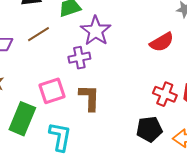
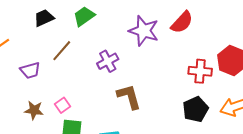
purple star: (96, 31) -> (144, 31), moved
pink square: (52, 91) -> (63, 105), moved, size x0.6

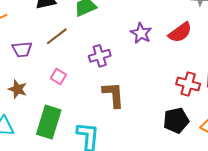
purple star: (144, 31) -> (141, 33), size x0.7
pink square: (63, 105) -> (58, 77), moved, turned -35

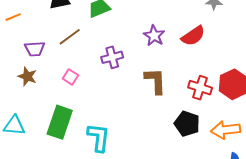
brown star: (18, 89) -> (27, 76), moved
brown L-shape: (113, 95) -> (155, 81), moved
black pentagon: (176, 120) -> (187, 124), turned 30

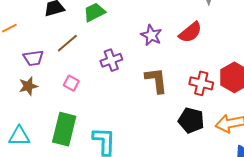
brown star: (27, 76) -> (28, 86), turned -30

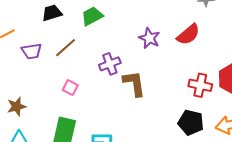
purple trapezoid: (33, 58) -> (32, 51), moved
brown L-shape: (156, 80) -> (134, 83), moved
brown star: (28, 86) -> (17, 107), moved

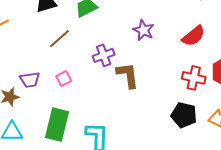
red semicircle: (188, 35) -> (194, 36), moved
purple trapezoid: (32, 51) -> (30, 80), moved
pink square: (70, 88) -> (64, 79), turned 35

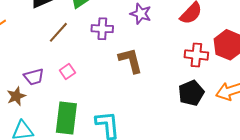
purple cross: (104, 55) -> (102, 29), moved, turned 30
black pentagon: (184, 115) -> (191, 93), turned -30

